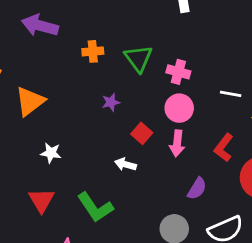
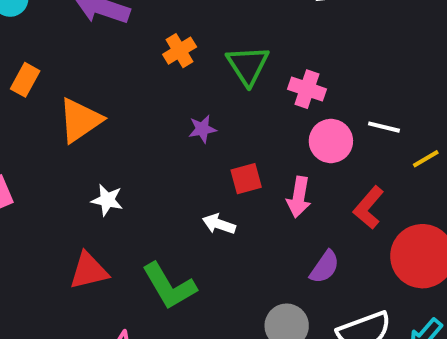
orange cross: (93, 51) -> (180, 51), turned -30
pink circle: (179, 108) -> (331, 141), moved
red square: (142, 133) -> (246, 179), turned 30
red triangle: (41, 200) -> (89, 271), turned 44

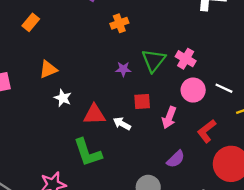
green triangle: (248, 65) -> (154, 60), moved
orange triangle: (80, 120) -> (48, 69), moved, size x0.7
red triangle: (89, 271) -> (94, 114), moved

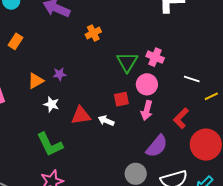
purple star: (123, 69) -> (60, 74), moved
pink circle: (193, 90) -> (147, 84), moved
green L-shape: (88, 152) -> (50, 144), moved
purple semicircle: (176, 159) -> (157, 146), size x1.4

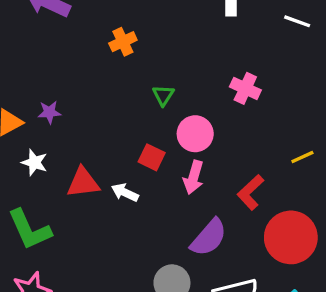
orange cross: (93, 33) -> (123, 42), moved
pink cross: (155, 57) -> (245, 88), moved
green triangle: (127, 62) -> (163, 95), size x0.6
white line: (192, 79) -> (297, 21), moved
red square: (121, 99) -> (152, 157), turned 35

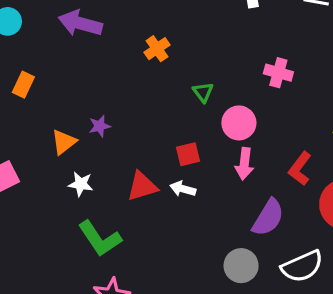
red square: (152, 157) -> (188, 154), moved, turned -30
white star: (34, 162) -> (81, 184), moved

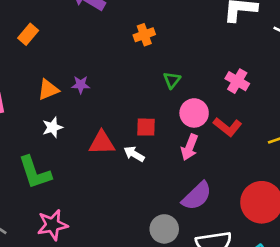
red L-shape: (300, 169) -> (227, 127), moved, turned -104
white star: (81, 184) -> (53, 127), turned 30
green L-shape: (100, 239) -> (35, 172), moved

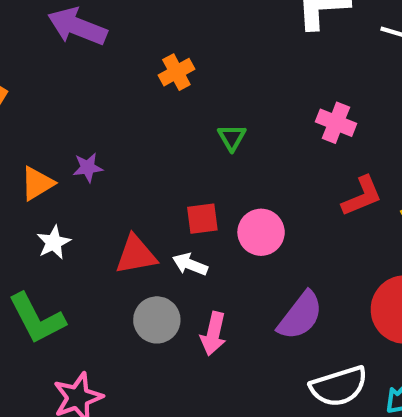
pink circle: (194, 113) -> (261, 232), moved
red L-shape: (227, 127) -> (362, 196), moved, turned -52
pink arrow: (189, 147) -> (213, 334), moved
gray circle: (164, 229) -> (157, 320), moved

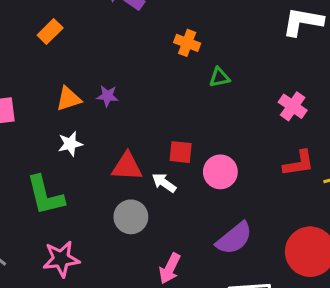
orange cross: (176, 72) -> (187, 43), turned 35
green triangle: (232, 137) -> (219, 77), moved, turned 35
pink arrow: (213, 334) -> (170, 268), moved

